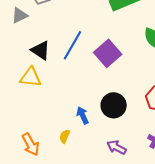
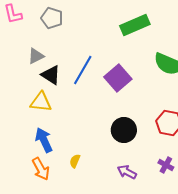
gray triangle: (20, 15) -> (36, 56), moved
blue arrow: (83, 115) -> (44, 140), moved, size x1.4

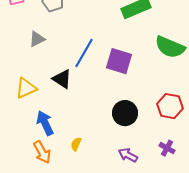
black triangle: (51, 75) -> (62, 79), moved
purple square: (118, 78) -> (119, 61), turned -32
yellow triangle: (41, 102) -> (26, 88), moved, turned -30

